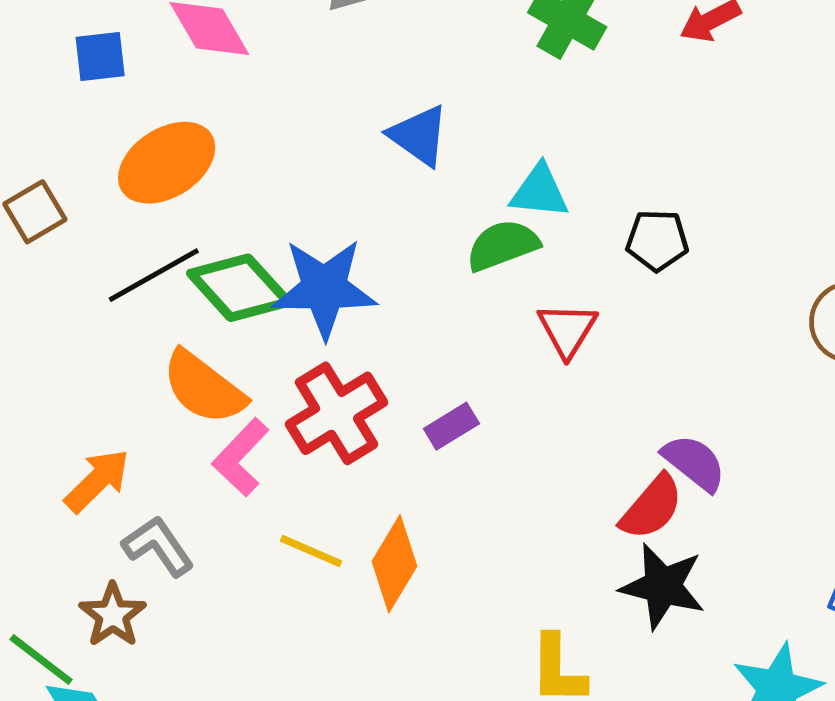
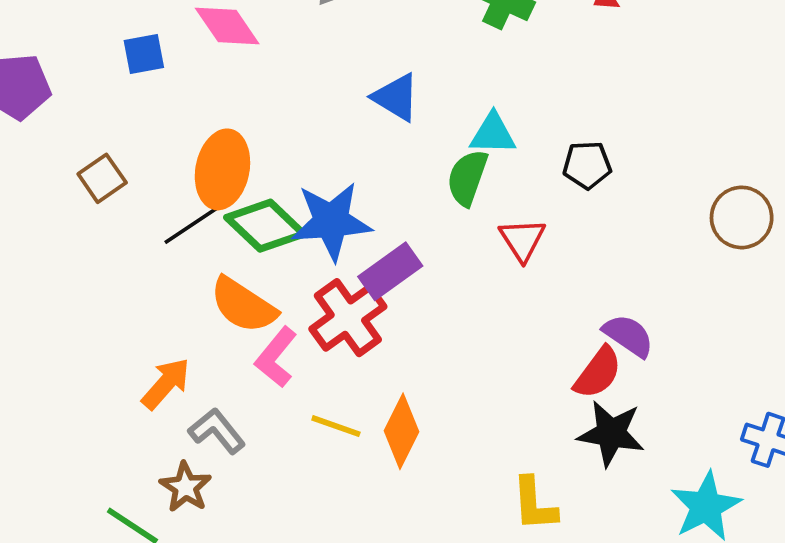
orange ellipse: (167, 163) -> (222, 169), moved, turned -42
green semicircle: (503, 245) -> (467, 178), turned -46
purple rectangle: (451, 426) -> (390, 271), moved, size x1.5

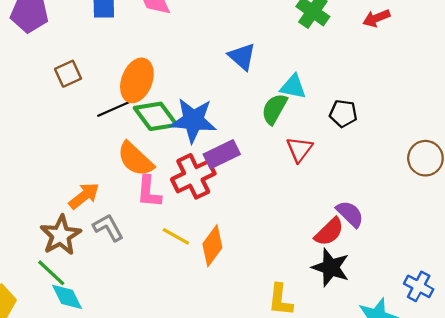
pink L-shape: (276, 357) -> (149, 192), turned -44
brown star: (185, 487) -> (61, 235), moved, size x1.4

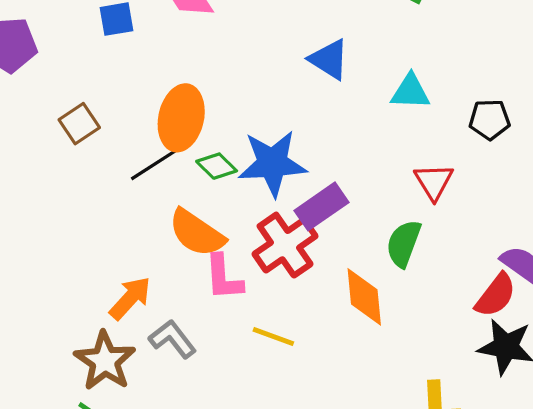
green semicircle: (274, 109) -> (404, 243), moved
green diamond: (156, 116) -> (217, 166), size x0.6
orange diamond: (212, 246) -> (364, 297), moved, turned -33

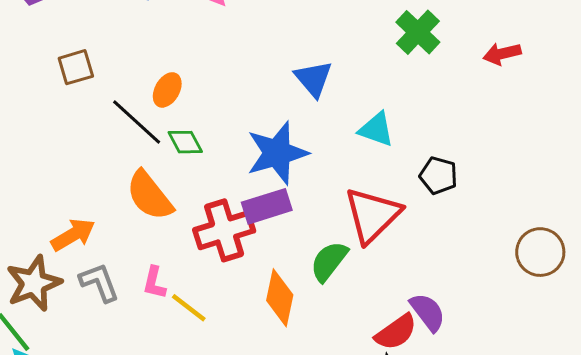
orange ellipse: (181, 118) -> (167, 90), size x0.6
black line: (160, 161) -> (137, 122), turned 58
blue star: (272, 163) -> (277, 153), moved, turned -30
red triangle: (434, 182) -> (372, 215), size x1.6
pink L-shape: (224, 277) -> (154, 283), moved, size x0.7

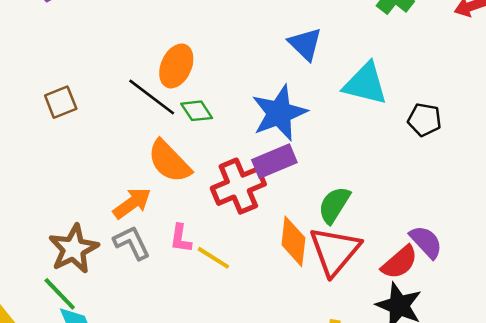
brown square: (76, 67) -> (61, 102), moved
orange ellipse: (167, 90) -> (176, 66), size x1.4
cyan triangle: (376, 129) -> (365, 84), size x1.4
red triangle: (372, 215) -> (335, 251), moved
orange arrow: (73, 235) -> (132, 203), moved

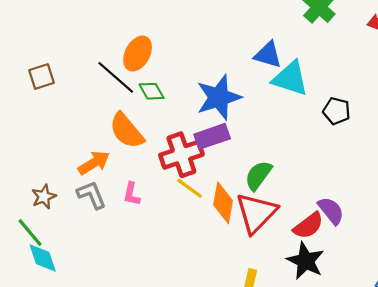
blue triangle: (305, 44) -> (268, 55), moved, turned -32
brown star: (74, 249) -> (44, 197), size x0.6
yellow line: (213, 258) -> (190, 188), moved

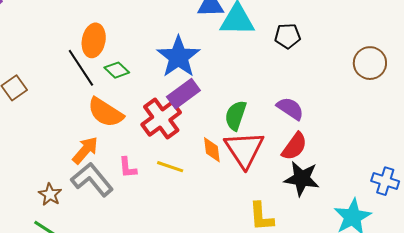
black line: (116, 77) -> (81, 68), turned 33
yellow line: (190, 188) -> (170, 167), moved
gray L-shape: (92, 195) -> (92, 179), size x1.4
orange diamond: (223, 203) -> (212, 150), size x0.7
purple semicircle: (331, 211) -> (290, 109), moved

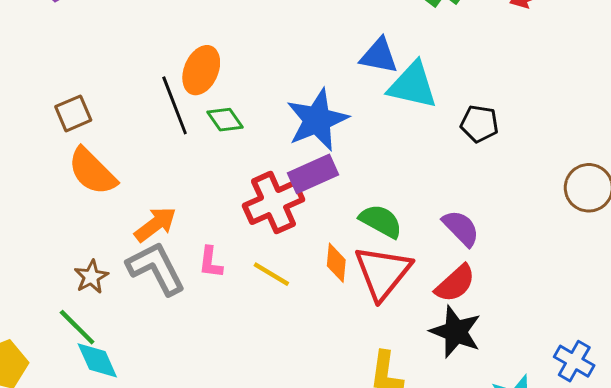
orange semicircle: (105, 112) -> (92, 171), moved
green semicircle: (236, 115) -> (381, 221), turned 88

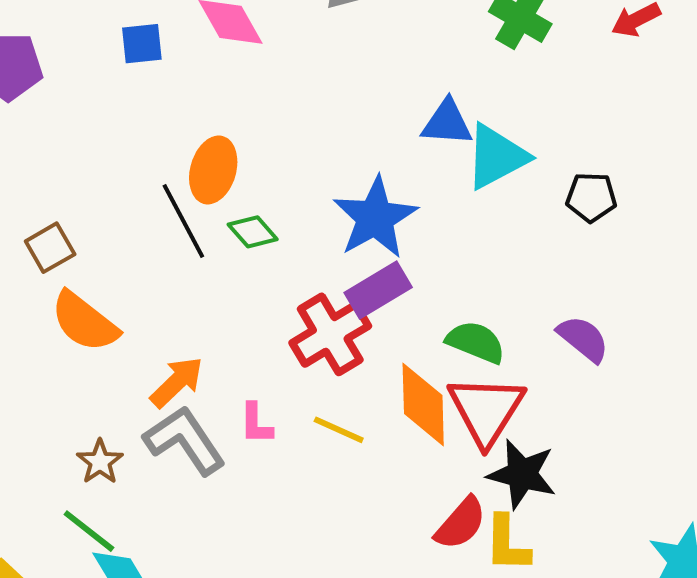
cyan triangle: (413, 85) -> (496, 157), turned -34
orange diamond: (336, 263) -> (423, 404), size x1.6
red semicircle: (455, 283) -> (461, 523), moved
black star: (456, 332) -> (522, 474), moved

